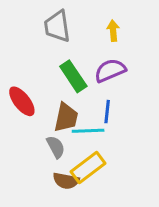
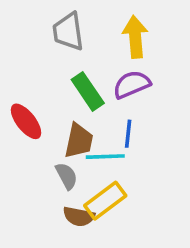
yellow arrow: (113, 31) -> (135, 37), size x1.6

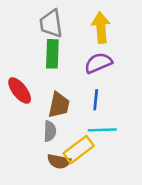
green rectangle: (88, 91) -> (52, 54), moved, turned 36
cyan line: (105, 157) -> (102, 130), moved
gray semicircle: (67, 176) -> (50, 131), turned 30

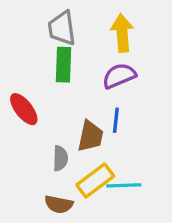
brown trapezoid: (59, 105) -> (90, 136), moved
cyan line: (102, 130) -> (124, 185), moved
brown semicircle: (59, 161) -> (59, 204), moved

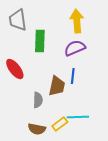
gray trapezoid: (62, 28) -> (18, 20), moved
yellow rectangle: (95, 181) -> (60, 124), moved, size x0.7

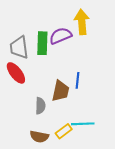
gray trapezoid: (18, 20) -> (19, 47), moved
purple semicircle: (75, 48) -> (60, 36), moved

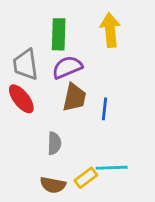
purple semicircle: (60, 36) -> (67, 67), moved
green rectangle: (42, 43) -> (59, 34), moved
brown trapezoid: (60, 91) -> (74, 97), moved

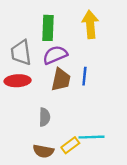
red ellipse: (21, 99) -> (18, 81), turned -55
blue line: (105, 109) -> (84, 76), moved

